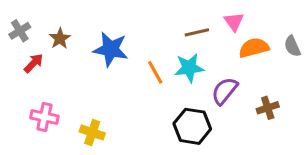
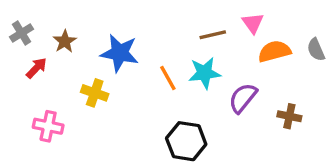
brown cross: (268, 108) -> (289, 116), turned 30
black hexagon: (192, 126) -> (186, 141), moved
yellow cross: (92, 132) -> (95, 93), moved

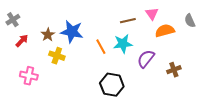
brown star: (65, 41) -> (48, 35), moved
gray semicircle: (316, 50) -> (190, 21), moved
brown cross: (289, 116) -> (174, 70), turned -32

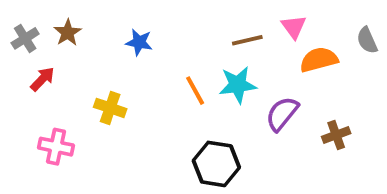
blue star: (72, 32) -> (139, 42), moved, size x0.6
brown star: (48, 35) -> (68, 33), moved

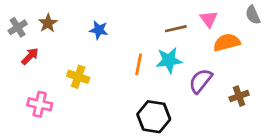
gray semicircle: (367, 40) -> (253, 15), moved
orange line: (195, 91) -> (139, 64), turned 40

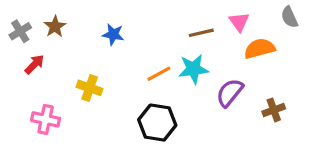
orange line: (139, 64) -> (159, 74), turned 50
black hexagon: (154, 117) -> (157, 123), moved

